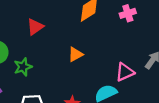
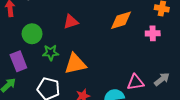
orange triangle: (75, 54) -> (75, 64), moved, size x1.6

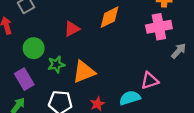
orange diamond: (121, 20) -> (109, 17), moved
pink cross: (153, 33) -> (159, 27), size x1.6
gray arrow: (162, 79) -> (179, 51), moved

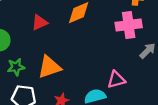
green star: (56, 64) -> (16, 67), moved

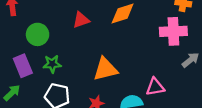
orange triangle: (49, 67) -> (105, 69), moved

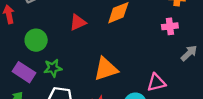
pink cross: (173, 31) -> (170, 26), size x0.6
purple rectangle: (23, 66) -> (24, 72), turned -30

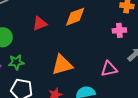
pink triangle: (156, 83) -> (109, 69), moved

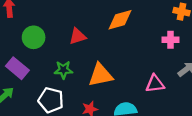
red triangle: (40, 24) -> (77, 36), moved
green star: (16, 62) -> (63, 70), moved

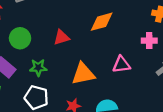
green star: (63, 70) -> (38, 68), moved
pink triangle: (155, 84) -> (121, 65), moved

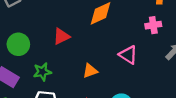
pink triangle: (121, 65) -> (128, 55), turned 48
orange triangle: (83, 74) -> (90, 71), size x0.6

